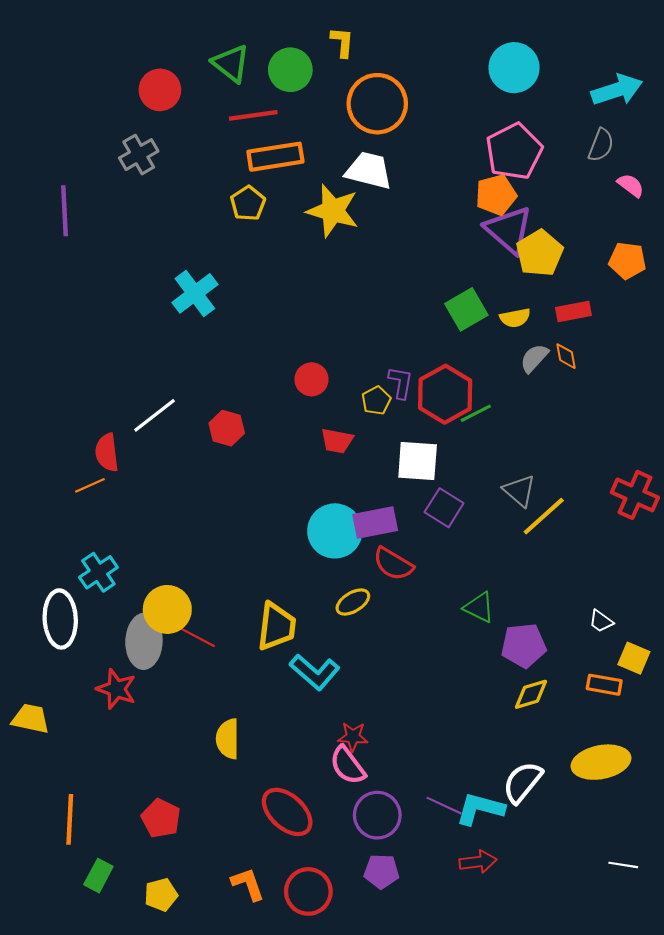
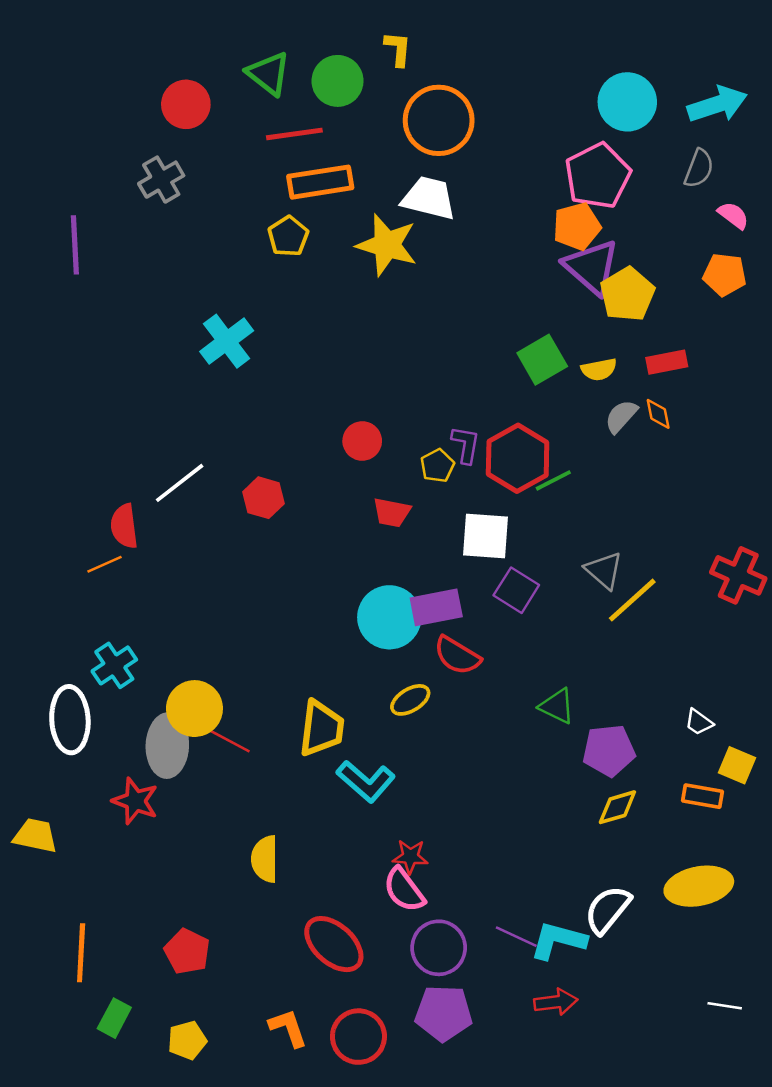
cyan circle: (514, 68) -> (627, 102), moved
orange pentagon: (627, 261) -> (725, 275), moved
purple pentagon: (381, 871) -> (444, 1013), size x1.4

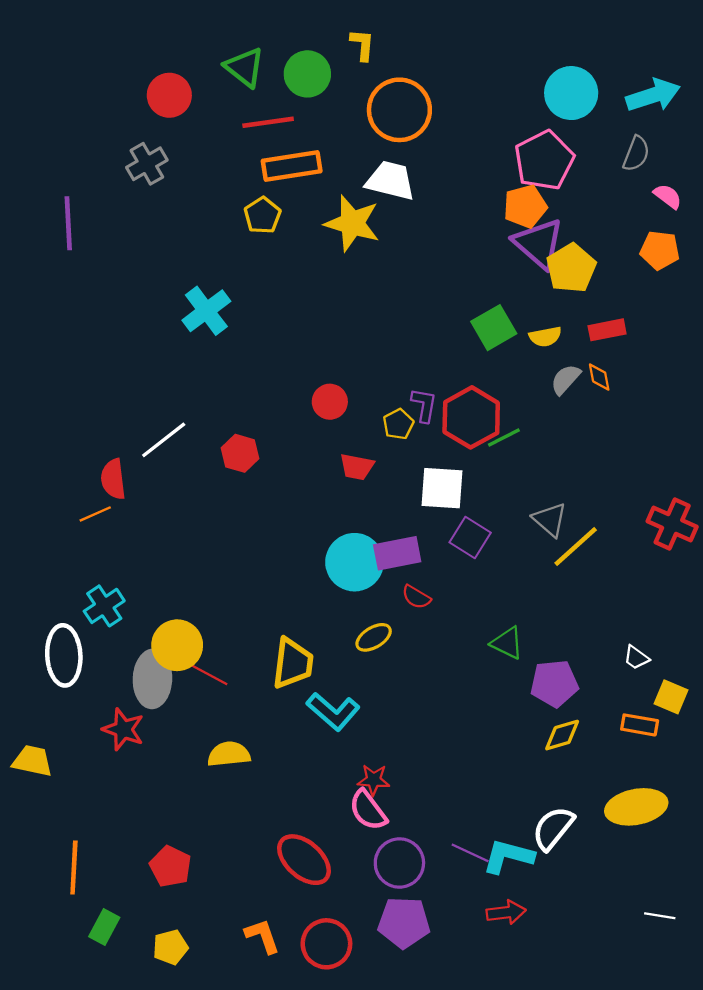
red semicircle: (457, 656) -> (416, 597), size x0.7
yellow semicircle: (265, 859) -> (229, 754), moved, turned 84

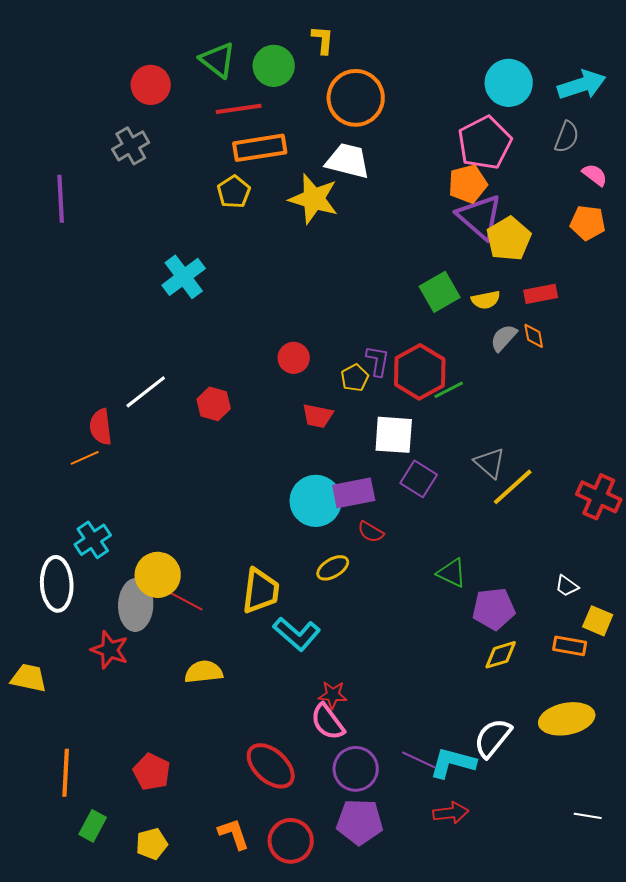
red cross: (672, 524) -> (599, 497), moved

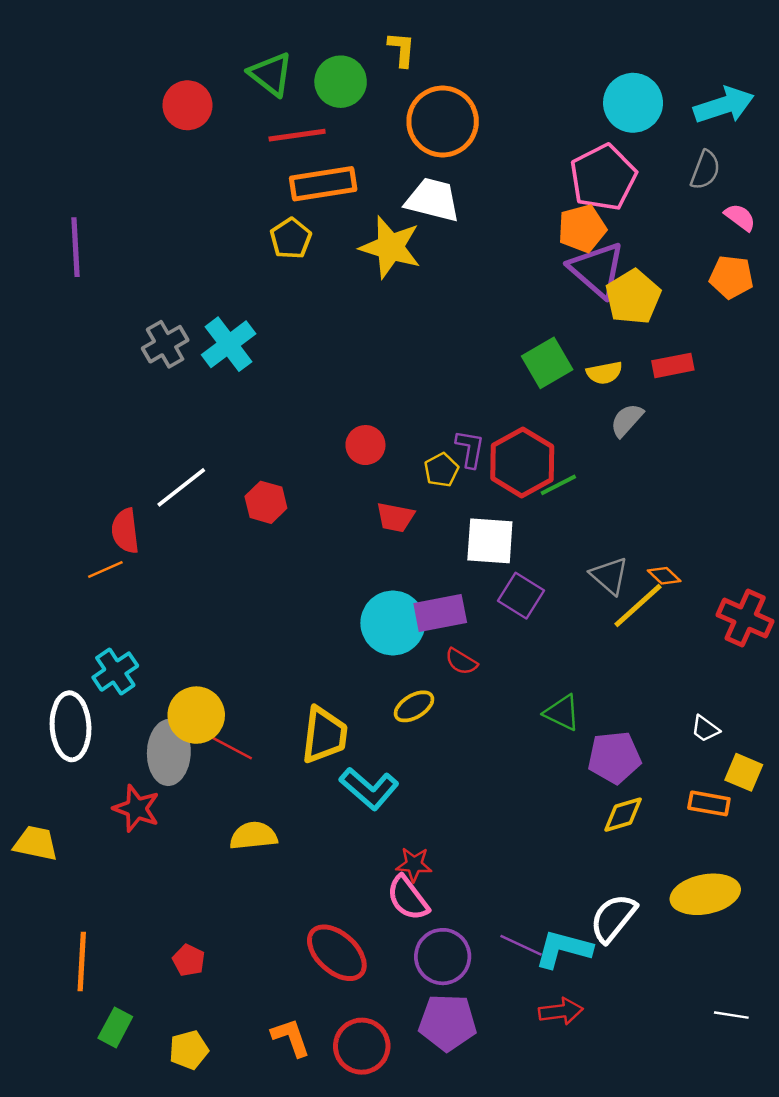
gray cross: (131, 146) -> (165, 344), moved
orange diamond: (534, 336) -> (664, 576), moved, turned -36
red pentagon: (152, 772) -> (189, 960), size x0.7

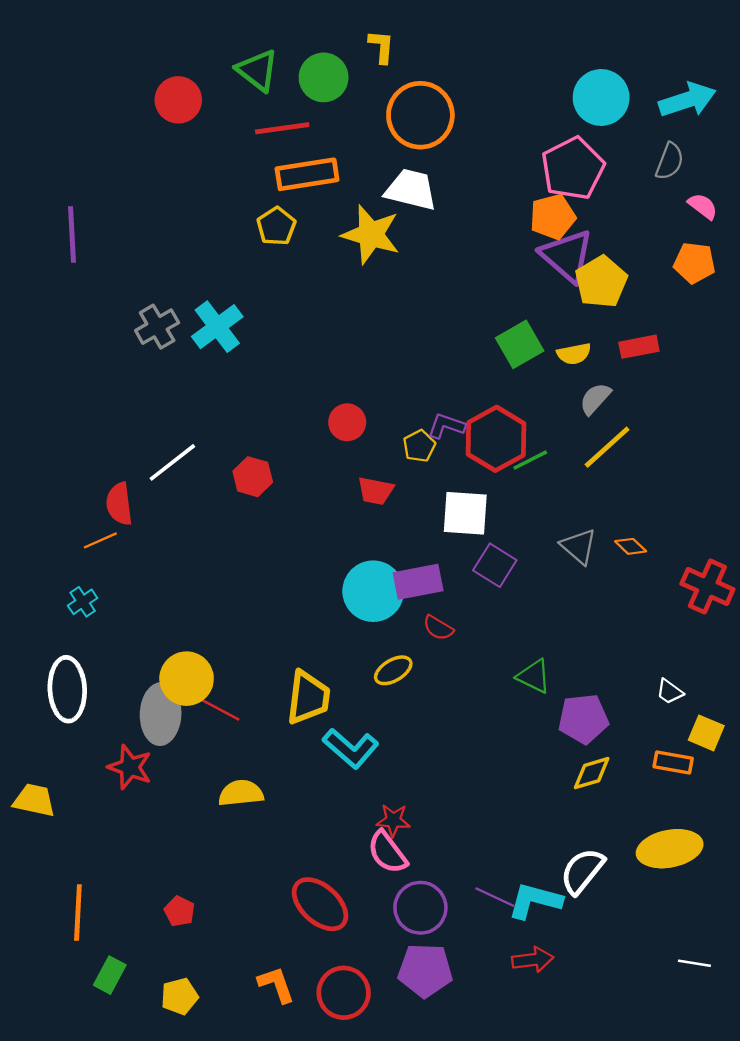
purple L-shape: (470, 449) -> (446, 426), turned -81
yellow line: (638, 606) -> (607, 447), moved
cyan cross: (115, 672) -> (83, 602), moved, size x0.7

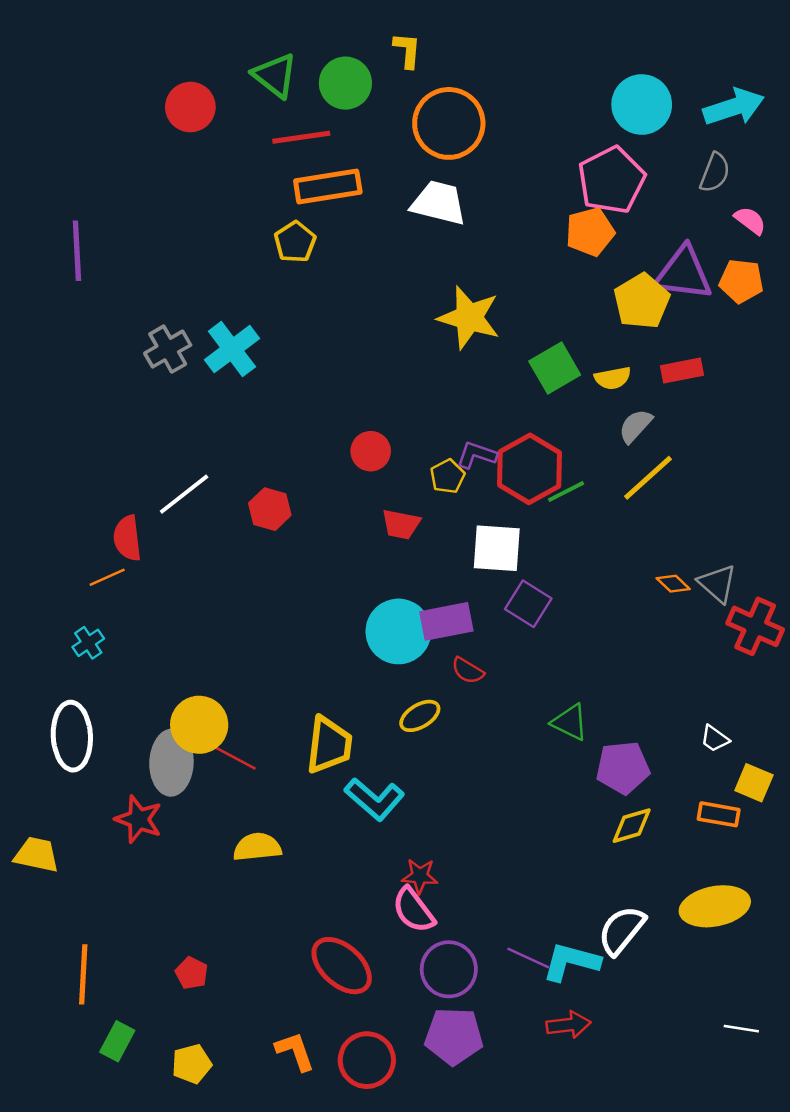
yellow star: (371, 235) -> (469, 318), moved
purple triangle: (567, 256) -> (683, 273), moved, turned -34
gray triangle: (579, 546) -> (717, 584), moved

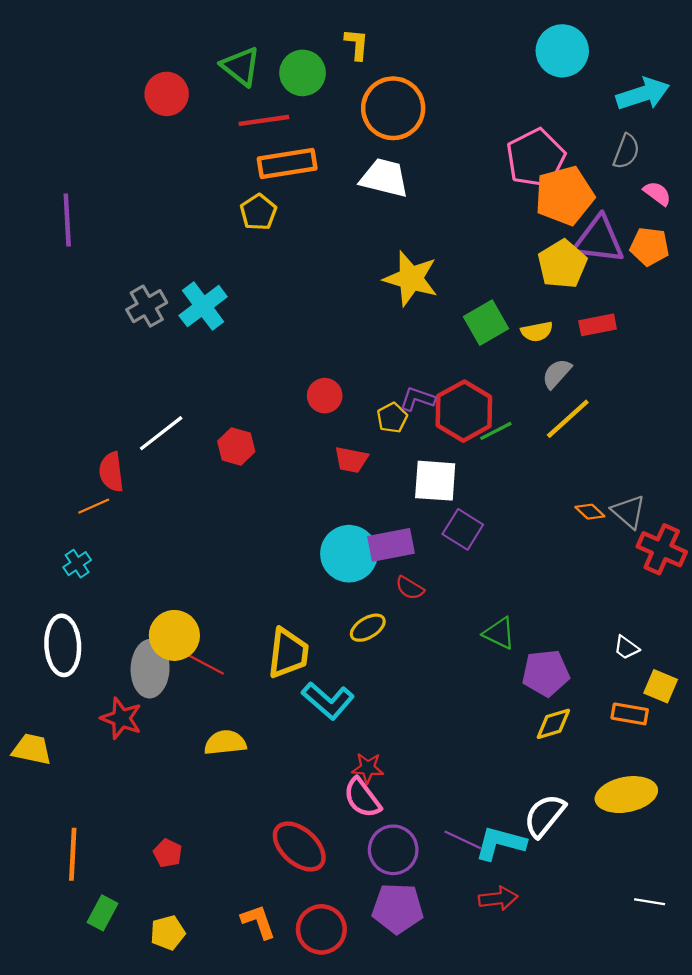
cyan circle: (642, 104) -> (562, 51), moved
orange pentagon: (590, 232) -> (564, 196), moved, size x1.4

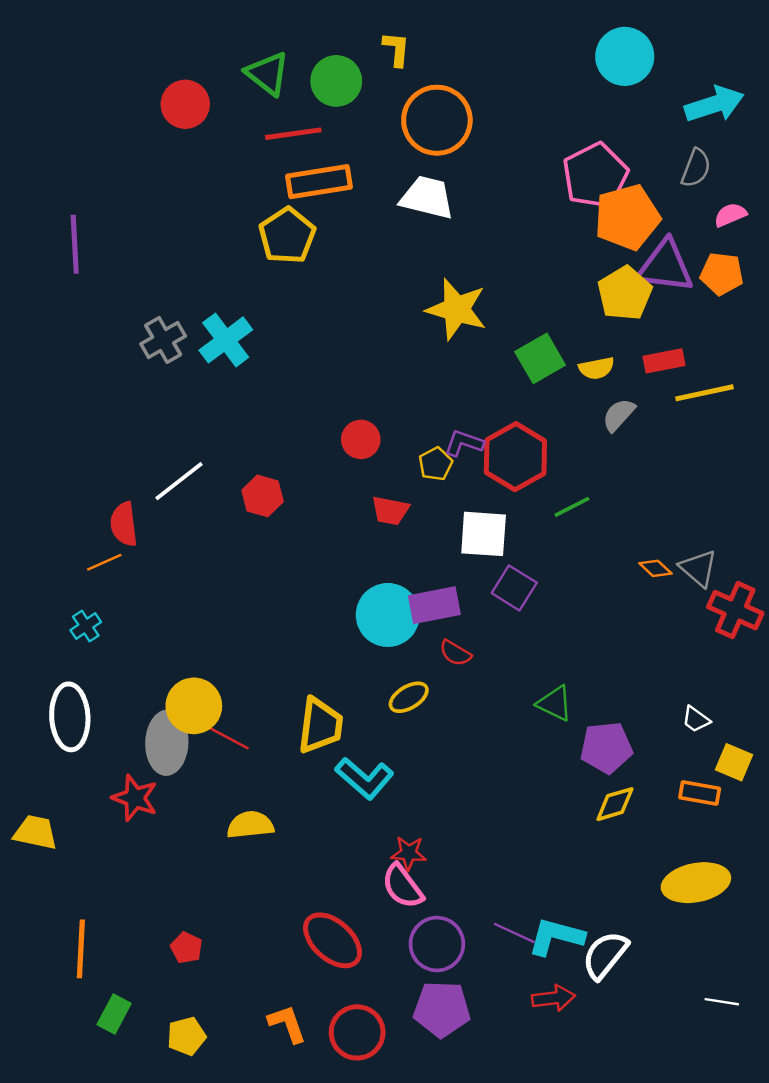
pink semicircle: (657, 193) -> (730, 215), turned -60
yellow pentagon: (258, 212) -> (287, 236), size x1.4
yellow line: (568, 419) -> (705, 393), moved, turned 30
green line: (496, 431) -> (572, 507), moved
white semicircle: (545, 816) -> (605, 955), moved

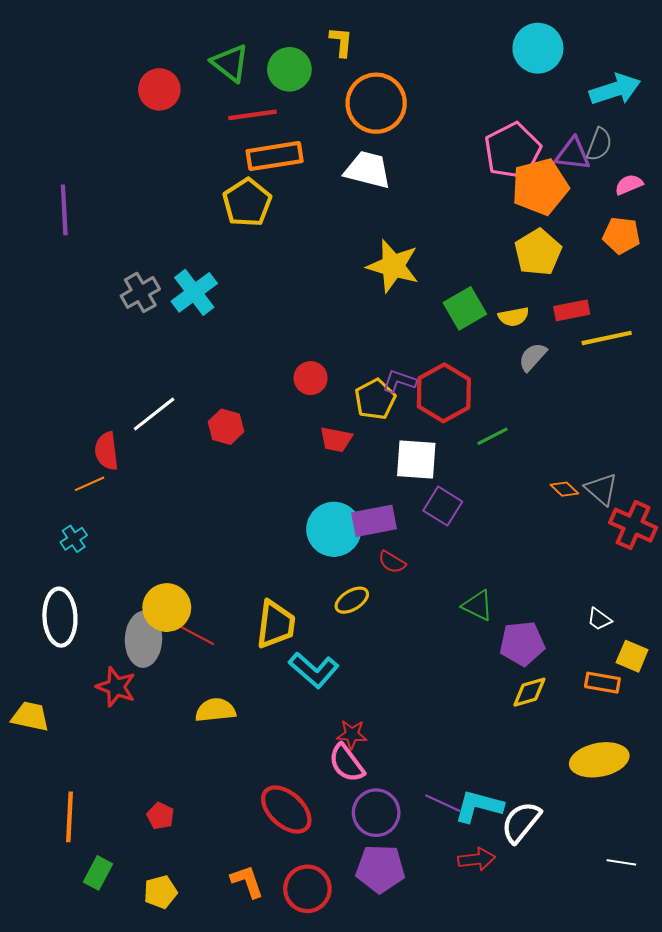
purple triangle: (665, 266) -> (573, 154), moved, size x0.7
yellow pentagon: (436, 464) -> (375, 399), size x1.4

